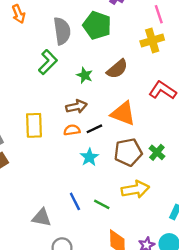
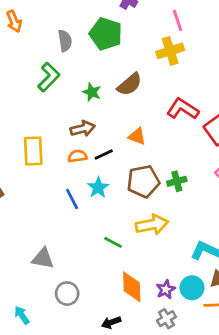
gray semicircle: (62, 31) -> (65, 41), size x0.7
orange triangle: (123, 113) -> (137, 136), size x0.6
green cross: (157, 152) -> (177, 181), turned 35
blue line: (75, 201) -> (72, 199), moved

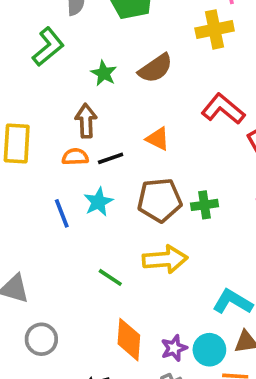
brown arrow: (83, 129) -> (86, 121), turned -85

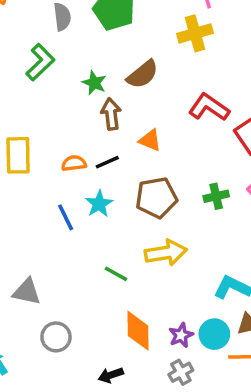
brown arrow: (86, 121) -> (111, 114), moved
green cross: (205, 205) -> (216, 196), moved

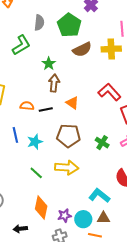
brown semicircle: (143, 74) -> (82, 49), moved
green cross: (216, 196) -> (102, 143), turned 32
cyan star: (99, 204) -> (35, 142), moved

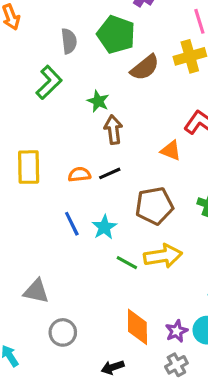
orange triangle: (72, 103) -> (171, 151), moved
green line: (36, 173) -> (127, 263), moved

